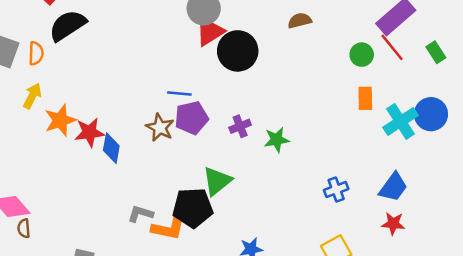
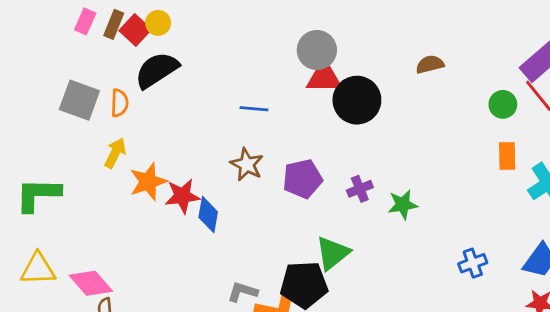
red triangle: (210, 31) -> (324, 77), turned 32
blue line: (179, 93) -> (254, 109), moved
brown star: (160, 128) -> (247, 164), moved

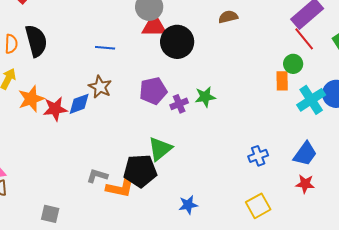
black semicircle: (157, 70) -> (36, 41), moved, turned 108
green circle: (503, 104) -> (293, 64), moved
purple pentagon: (303, 179) -> (153, 91), moved
green star: (403, 205) -> (205, 97), moved
blue diamond: (208, 215) -> (79, 104), moved, turned 60

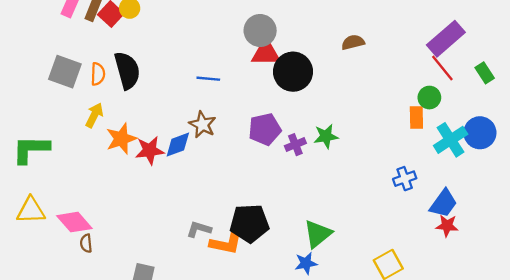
green triangle: (160, 149) -> (318, 234), moved
blue cross: (258, 156) -> (405, 179), moved
red star: (305, 184) -> (447, 226), moved

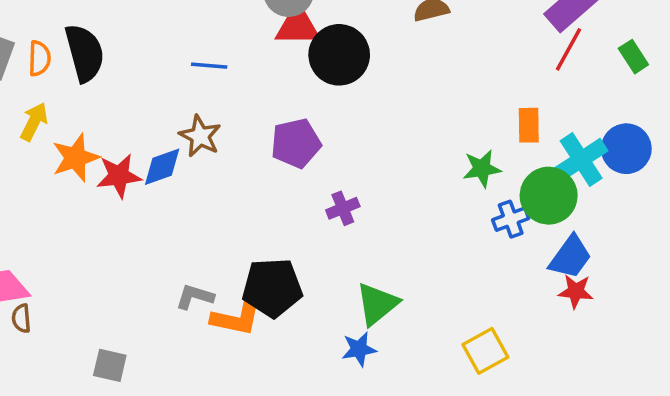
red line: (442, 68) -> (568, 49), turned 68
green circle: (429, 98) -> (549, 196), moved, size x1.6
green star: (326, 136) -> (482, 169), moved
purple cross: (295, 145) -> (343, 208), moved

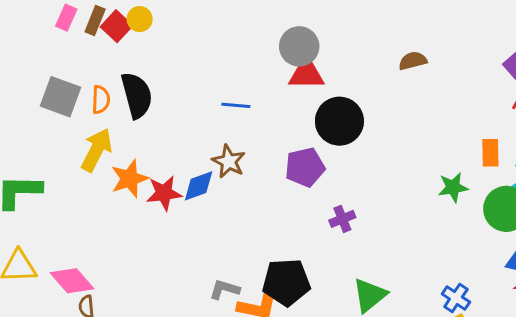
black circle: (339, 55) -> (339, 121), moved
yellow arrow: (34, 122) -> (96, 150), size x1.4
blue cross: (511, 219) -> (456, 298), moved, turned -36

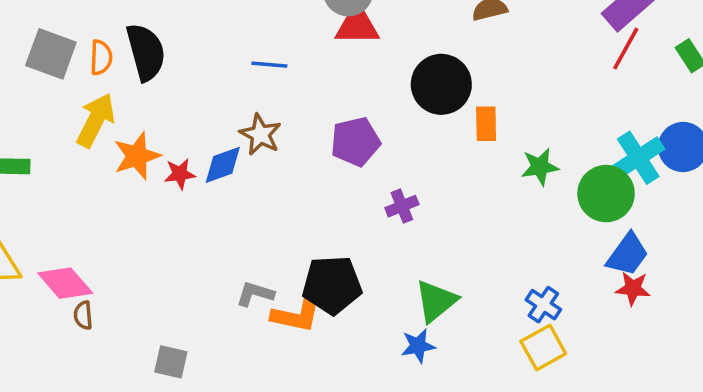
black circle: (339, 121) -> (441, 84), moved
orange rectangle: (490, 153) -> (486, 124), moved
red star: (164, 193) -> (180, 174), size x0.7

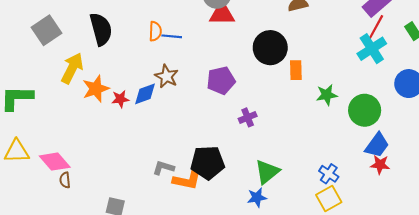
gray square: (51, 54) -> (46, 30), turned 36
orange semicircle: (101, 57) -> (155, 31), moved
cyan cross: (638, 158) -> (372, 49), moved

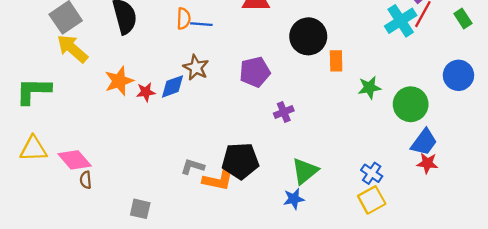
cyan cross: (372, 49) -> (401, 21), moved
yellow arrow: (72, 68) -> (72, 49), moved, turned -76

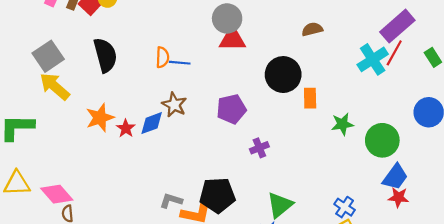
red star: (146, 92) -> (126, 128), turned -30

